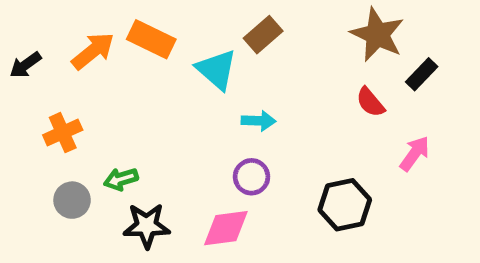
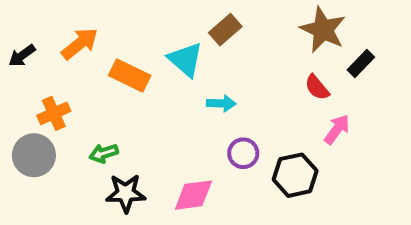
orange rectangle: (151, 39) -> (130, 75), moved
pink arrow: (415, 153) -> (337, 129), moved
purple circle: (251, 177) -> (243, 153), moved
gray circle: (72, 200) -> (34, 155), moved, size x1.4

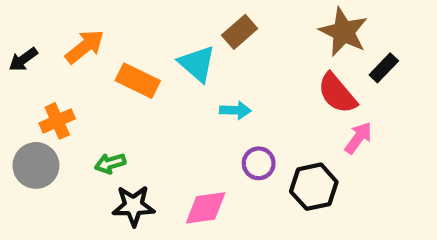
red semicircle: (317, 87) -> (337, 93), size x1.5

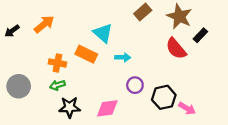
brown rectangle: (240, 32) -> (143, 12), moved
orange rectangle: (138, 81) -> (86, 54), moved
orange cross: (57, 121) -> (57, 63), moved, turned 35
pink arrow: (358, 138) -> (187, 108), moved, turned 84

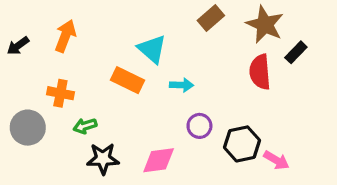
orange arrow: (44, 24) -> (65, 36), turned -30
red semicircle: (176, 49) -> (260, 72), turned 35
orange cross: (57, 63) -> (60, 93), moved

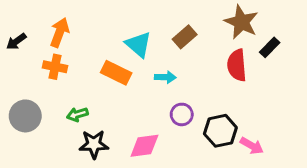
brown rectangle: (211, 18) -> (185, 37), moved
orange cross: (60, 93) -> (55, 67), moved

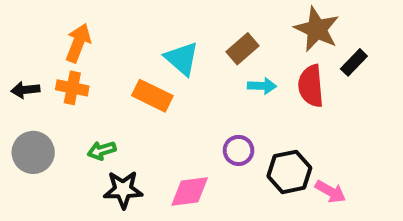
black arrow: (16, 41) -> (25, 90), moved, turned 30
cyan arrow: (165, 77) -> (262, 86), moved

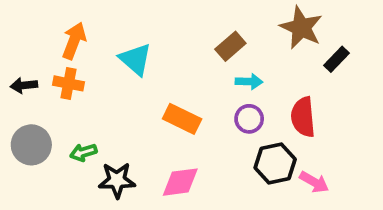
cyan triangle: (182, 59) -> (136, 59), moved
red semicircle: (311, 86) -> (303, 117), moved
orange rectangle: (152, 96) -> (182, 119), moved
green arrow: (102, 150) -> (83, 152), moved
purple circle: (239, 150) -> (249, 119), moved

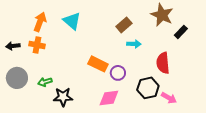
cyan triangle: (136, 59) -> (72, 21), moved
purple circle: (249, 119) -> (118, 73), moved
pink diamond: (180, 182) -> (109, 98), moved

